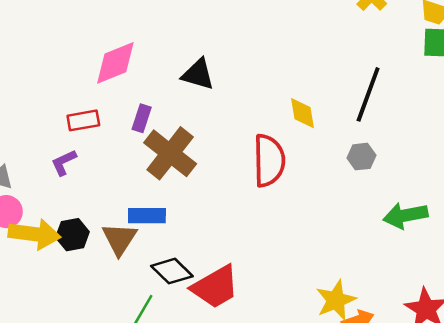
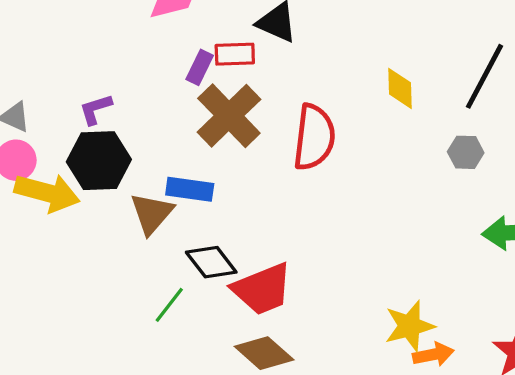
red rectangle: (83, 120) -> (235, 54), moved
red semicircle: (269, 161) -> (314, 137), moved
black hexagon: (72, 235) -> (99, 161), moved, size x1.5

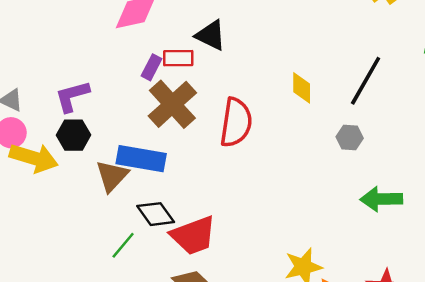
purple L-shape: (96, 109) -> (72, 96), size x1.4
black hexagon: (99, 161) -> (74, 135), size x0.7
blue rectangle: (190, 189) -> (141, 159), size x1.4

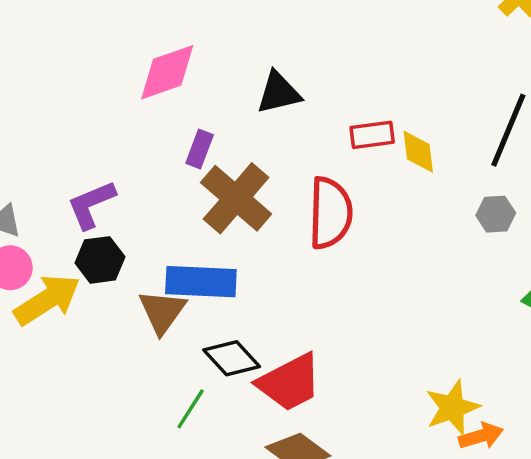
black triangle: (211, 35) -> (279, 93), turned -32
red rectangle: (178, 58) -> (372, 135), moved
yellow arrow: (34, 158) -> (47, 300), turned -42

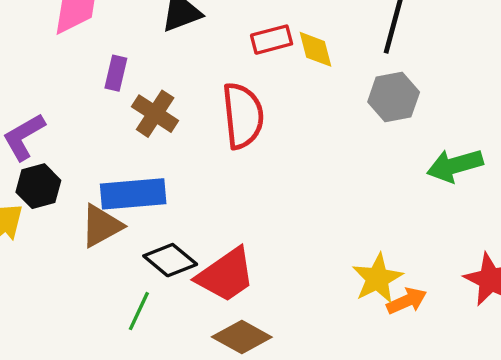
brown cross: (236, 198) -> (155, 114), size x0.7
gray hexagon: (496, 214) -> (394, 97), size x1.4
brown triangle: (162, 312) -> (101, 226), turned 33

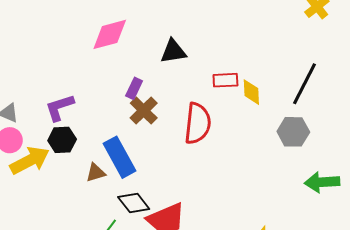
purple rectangle: (116, 73) -> (134, 88), moved
blue rectangle: (133, 194) -> (120, 157), turned 54
brown triangle: (101, 226) -> (96, 173), size x0.7

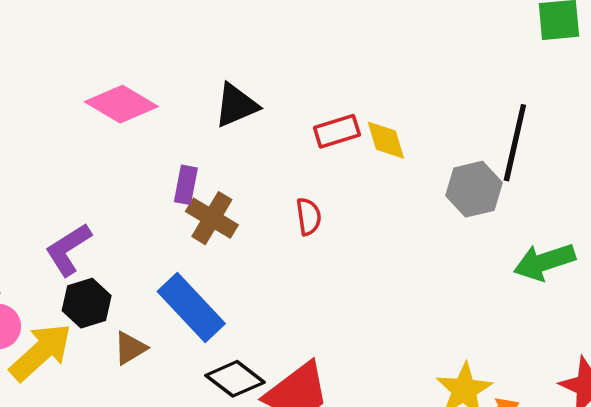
pink diamond: (110, 34) -> (121, 104), turned 60
black line: (305, 84) -> (515, 143), moved
red semicircle: (198, 123) -> (309, 217), size x0.5
brown triangle: (96, 173) -> (130, 348), moved

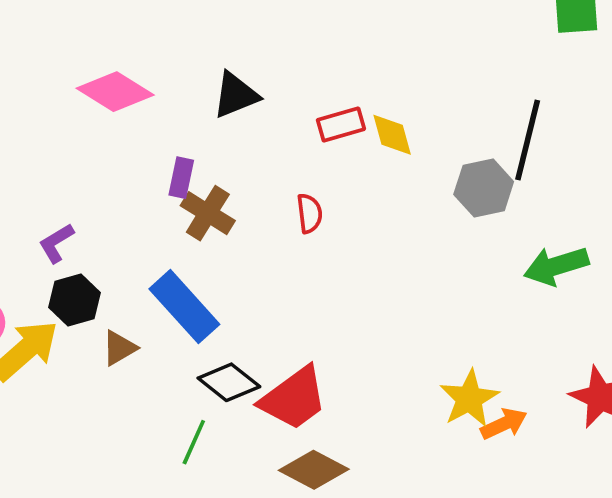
purple L-shape: (68, 249) -> (56, 243), size x0.7

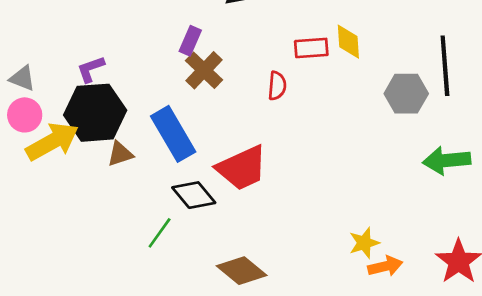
red rectangle: (341, 124) -> (311, 48), moved
black line: (528, 140) -> (445, 66), turned -30
black hexagon: (74, 300) -> (95, 113), size x1.6
red trapezoid: (294, 398) -> (242, 168), moved
yellow star: (469, 399) -> (364, 243), size x0.7

